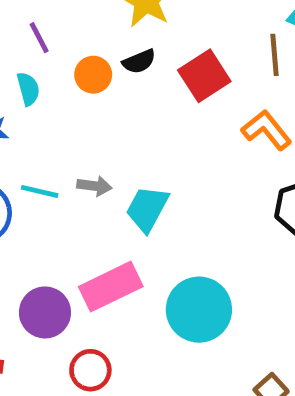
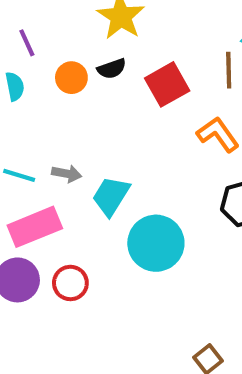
pink rectangle: (111, 287) -> (35, 227), moved
cyan circle: (199, 310) -> (156, 243), moved
red circle: (90, 370) -> (70, 283), moved

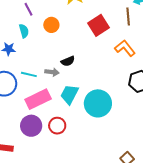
black semicircle: (112, 69) -> (68, 61), moved
cyan trapezoid: (111, 196) -> (69, 94), moved

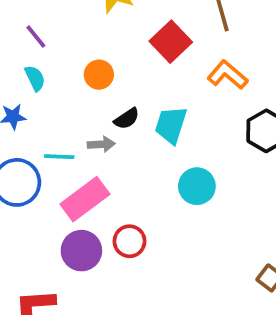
orange circle: (51, 25) -> (99, 75), moved
cyan trapezoid: (69, 94) -> (171, 125), moved
cyan circle: (98, 103) -> (197, 186), size x0.7

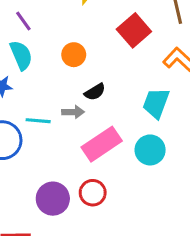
cyan semicircle: (35, 78) -> (21, 55), size x1.4
cyan trapezoid: (171, 125) -> (156, 103), moved
pink rectangle: (85, 199) -> (102, 144), moved

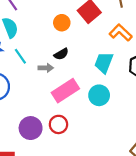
orange circle: (74, 55) -> (62, 23), moved
cyan line: (38, 121) -> (20, 56), moved, turned 49

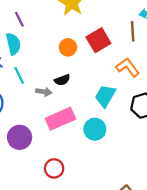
red circle: (58, 124) -> (54, 168), moved
purple circle: (31, 128) -> (20, 137), moved

